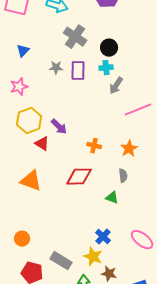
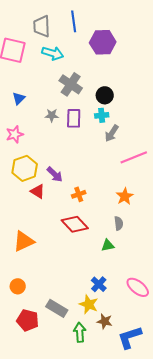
orange cross: (94, 146) -> (79, 194), moved, turned -32
red diamond: (79, 177) -> (75, 224), turned 48
orange triangle: (31, 181) -> (24, 241), moved, turned -45
green triangle: (112, 198) -> (108, 245), turned -32

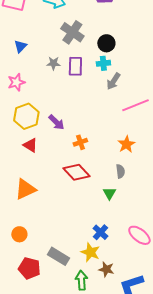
red triangle: (38, 191) -> (30, 145), moved
green triangle: (108, 245) -> (109, 193), turned -48

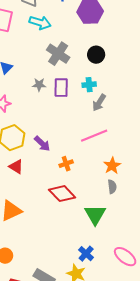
black circle: (106, 43) -> (96, 55), moved
pink line: (135, 105) -> (94, 136), moved
gray semicircle: (120, 171) -> (112, 187), moved
green triangle: (109, 193) -> (95, 215), size x1.6

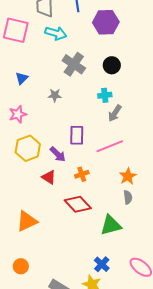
purple rectangle: (61, 88) -> (77, 135), moved
red triangle: (16, 167) -> (49, 177), moved
green triangle: (95, 215) -> (111, 225), turned 45

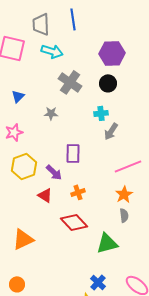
purple hexagon: (106, 22) -> (112, 53), moved
pink line: (110, 146) -> (128, 166), moved

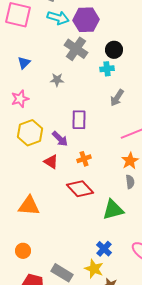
purple hexagon: (112, 53) -> (86, 20), moved
cyan cross: (101, 113) -> (107, 69), moved
orange triangle: (23, 239) -> (29, 206), turned 30

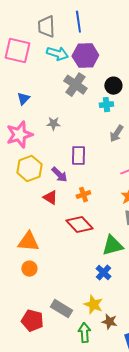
gray star: (57, 80) -> (53, 124), moved
pink star: (20, 99) -> (19, 135), size x1.5
blue cross: (104, 249) -> (103, 273), moved
orange circle: (23, 251) -> (29, 269), moved

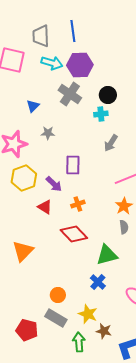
blue triangle: (23, 99) -> (33, 106), moved
orange triangle: (28, 242) -> (23, 251), turned -50
orange circle: (29, 269) -> (58, 295), moved

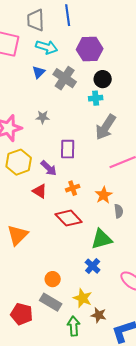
purple hexagon: (80, 65) -> (90, 49), moved
blue triangle: (33, 106) -> (39, 72), moved
gray arrow: (111, 143) -> (106, 127), size x1.5
orange star: (124, 206) -> (104, 195), moved

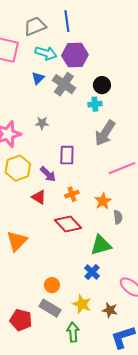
gray trapezoid: (36, 20) -> (35, 26), turned 70
purple hexagon: (90, 49) -> (75, 55), moved
brown star: (99, 315) -> (110, 310), moved

